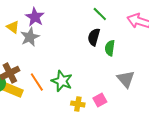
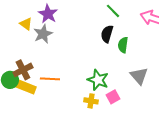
green star: (62, 81) -> (98, 80), moved
orange line: (37, 82) -> (50, 79), turned -54

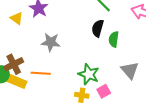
gray star: (43, 34) -> (51, 42), moved, turned 30

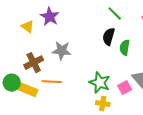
brown cross: (14, 64) -> (34, 63), moved
pink square: (104, 91) -> (125, 88), moved
yellow cross: (82, 95) -> (103, 104), moved

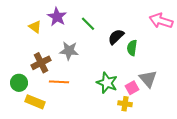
green line: (115, 14) -> (88, 24), moved
black semicircle: (109, 37) -> (116, 37), turned 30
yellow rectangle: (28, 90) -> (35, 102), moved
yellow cross: (103, 104) -> (125, 104), moved

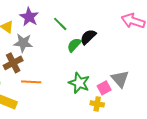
green semicircle: (132, 48) -> (74, 45), moved, turned 35
gray star: (69, 51) -> (23, 43), moved

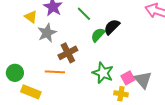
gray star: (23, 43) -> (47, 33), turned -30
brown cross: (13, 63) -> (68, 53), moved
gray triangle: (120, 79) -> (143, 80), moved

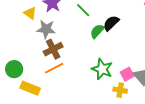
gray star: (47, 33) -> (46, 29), turned 30
brown cross: (68, 53) -> (53, 49), moved
orange line: (55, 72) -> (54, 68), turned -30

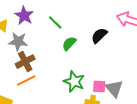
black semicircle: (111, 23) -> (99, 36), moved
pink square: (127, 74) -> (99, 87), turned 32

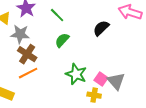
green semicircle: (69, 44) -> (62, 40), moved
brown cross: (25, 62) -> (27, 54), turned -30
pink square: (99, 87) -> (101, 79), turned 32

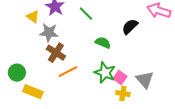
green semicircle: (62, 40) -> (103, 43), moved, turned 70
orange line: (28, 73) -> (68, 72), moved
pink square: (101, 79) -> (120, 78), moved

